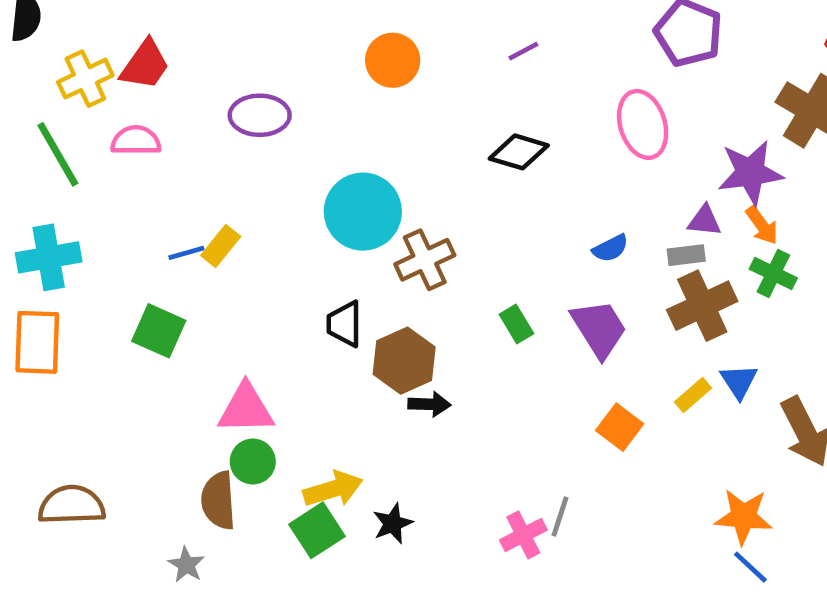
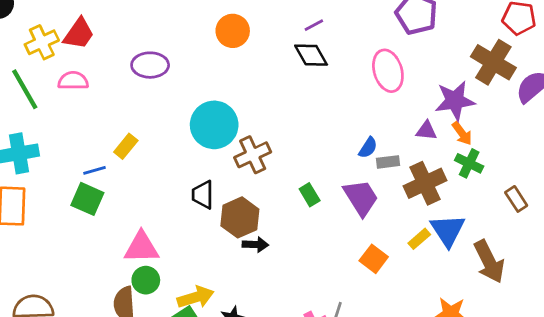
black diamond: (519, 152) -> (311, 55), moved, turned 44
blue semicircle: (611, 248) -> (368, 148), turned -30
blue line: (186, 253) -> (94, 170), moved
gray rectangle: (686, 255) -> (388, 162), moved
blue triangle: (739, 381) -> (448, 230), size x1.5

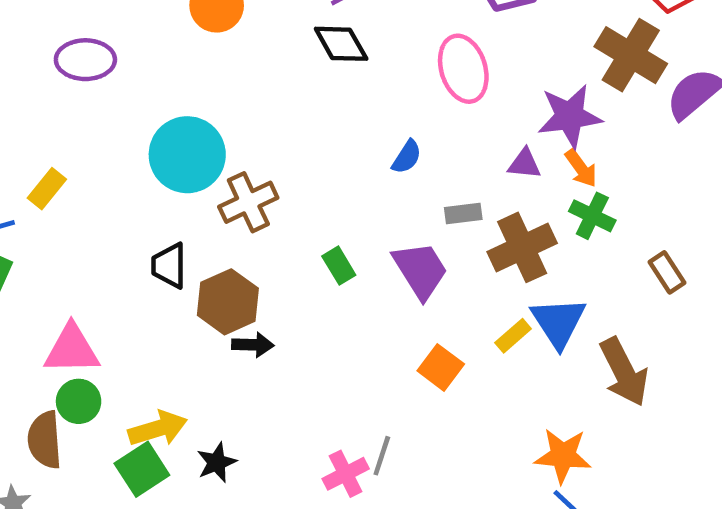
blue semicircle: (368, 148) -> (407, 157), moved

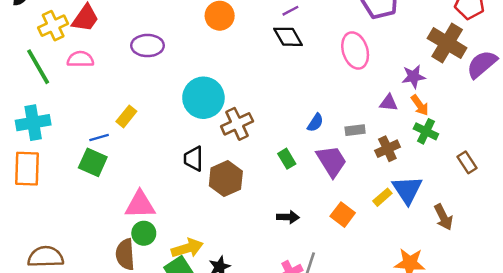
purple star: (570, 116) -> (414, 77), size x0.7
blue semicircle: (407, 157) -> (315, 123), moved
brown cross: (522, 247) -> (387, 149), size x0.7
black arrow: (253, 345) -> (288, 217), moved
brown arrow: (624, 372) -> (443, 217), size x0.7

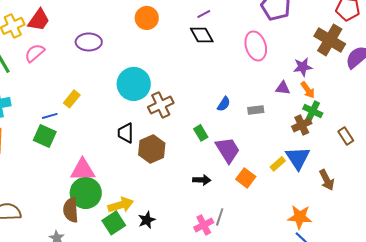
pink semicircle: (80, 59) -> (35, 53), turned -40
brown cross: (387, 149) -> (302, 125), moved
purple trapezoid: (331, 161) -> (228, 150), moved
green circle: (144, 233) -> (86, 193), size x1.6

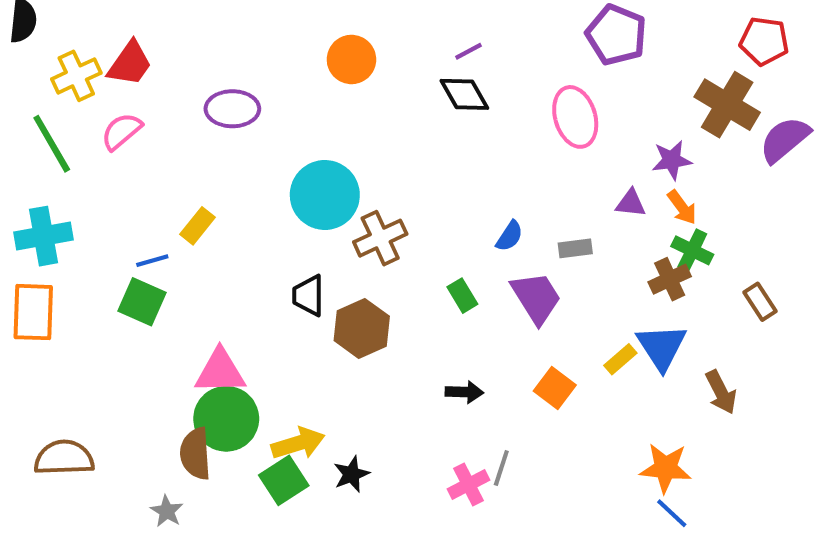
purple trapezoid: (228, 150) -> (536, 298), moved

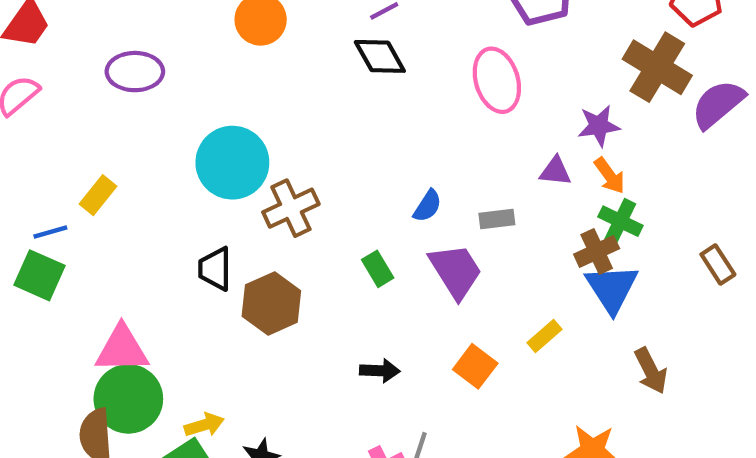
brown rectangle: (760, 302) -> (718, 264), moved
blue triangle: (661, 347) -> (612, 288), moved
yellow arrow: (298, 443) -> (204, 425), size x0.7

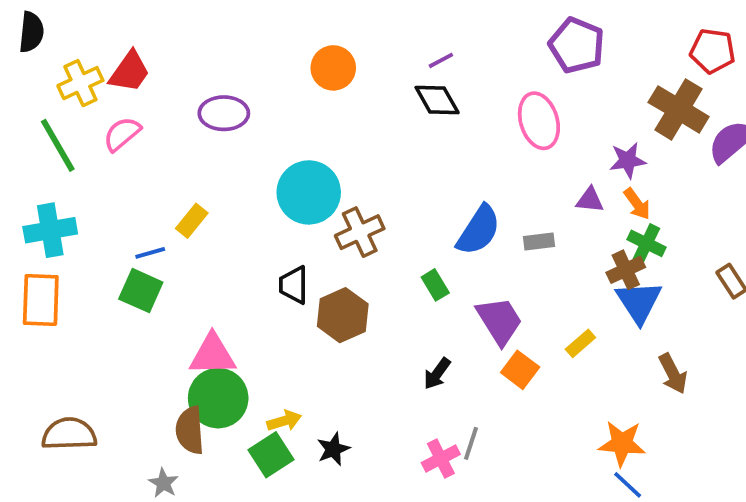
blue semicircle: (427, 206) -> (479, 230), size x1.8
purple trapezoid: (456, 271) -> (499, 321), moved
black arrow: (380, 371) -> (437, 374), turned 124

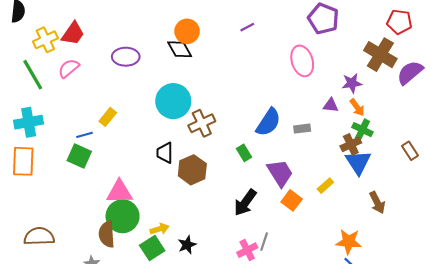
black diamond: (437, 100) -> (180, 49), moved
black arrow: (437, 374) -> (245, 203), size x1.5

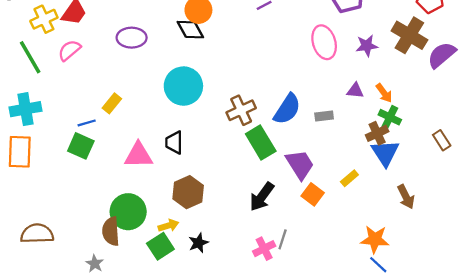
purple star: (352, 83) -> (367, 46), moved
brown cross: (202, 123) -> (241, 110), moved
green rectangle: (244, 153) -> (261, 143), size x1.8
brown hexagon: (192, 170) -> (188, 192), moved
pink triangle: (119, 192) -> (138, 155), moved

